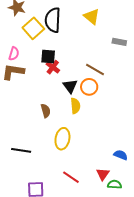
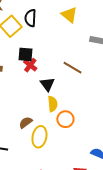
black semicircle: (53, 20) -> (30, 18), size x0.7
orange circle: (89, 87) -> (65, 119), moved
brown semicircle: (46, 111) -> (26, 123), moved, turned -112

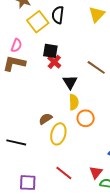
yellow triangle: (69, 15) -> (97, 14), turned 30

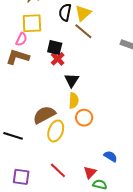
yellow triangle: (97, 14) -> (83, 13), moved
yellow square: (38, 22) -> (32, 23), moved, turned 30
brown line: (96, 67) -> (83, 31), moved
brown semicircle: (46, 119) -> (44, 115), size x1.6

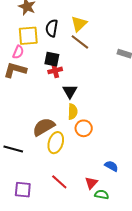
black semicircle: (65, 12) -> (52, 28), moved
red cross: (58, 59) -> (55, 70), turned 32

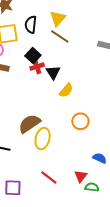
black square: (52, 59) -> (33, 56), turned 35
black triangle: (70, 91) -> (53, 72), moved
yellow semicircle: (73, 112) -> (66, 90), moved, turned 42
orange circle: (84, 128) -> (80, 121), moved

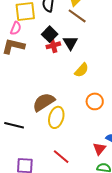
black triangle: (53, 72) -> (70, 43), moved
red triangle: (81, 176) -> (99, 149), moved

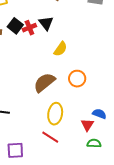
black square: (50, 34) -> (15, 26), moved
brown semicircle: (44, 102) -> (44, 82), moved
yellow ellipse: (56, 117) -> (55, 114), moved

